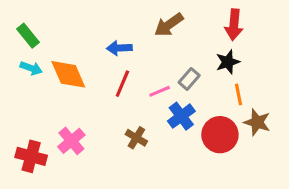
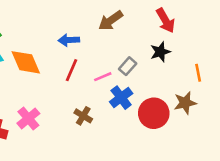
red arrow: (234, 25) -> (166, 21), turned -35
orange line: (239, 94) -> (198, 73), moved
brown star: (257, 122) -> (185, 103), turned -30

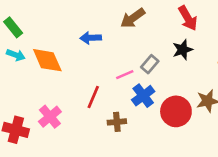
red line: (71, 70) -> (93, 97), moved
brown cross: (83, 116) -> (117, 122), moved, turned -36

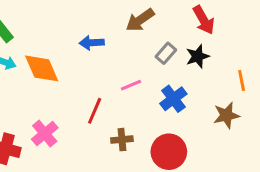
gray rectangle: (150, 64) -> (166, 53), moved
blue cross: (143, 96) -> (173, 99), moved
red circle: (176, 111) -> (169, 152), moved

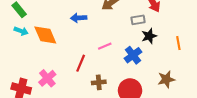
gray rectangle: (166, 53) -> (138, 20), moved, turned 40
black star: (198, 56) -> (149, 36), moved
brown star: (226, 115) -> (166, 79), moved

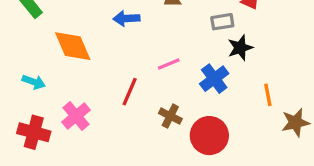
cyan arrow: (21, 31) -> (34, 82), moved
orange line: (178, 43) -> (268, 95), moved
brown star: (166, 79) -> (295, 123), moved
brown cross: (99, 82) -> (170, 116), moved, turned 32

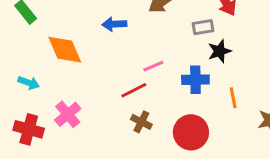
blue cross: (214, 79) -> (195, 80), turned 36
red line: (130, 92) -> (134, 90), moved, turned 40
orange line: (268, 95) -> (233, 98), moved
brown cross: (170, 116) -> (141, 122), moved

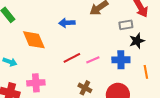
pink line: (153, 66) -> (93, 60), moved
red line: (134, 90) -> (72, 58), moved
pink cross: (68, 114) -> (36, 83), turned 36

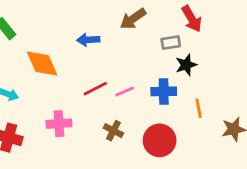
pink cross: (36, 83) -> (59, 124), moved

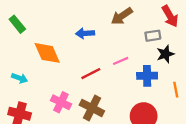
pink line: (125, 91) -> (121, 61), moved
pink cross: (59, 124) -> (61, 102), turned 30
brown cross: (113, 131) -> (92, 108), moved, size x1.5

